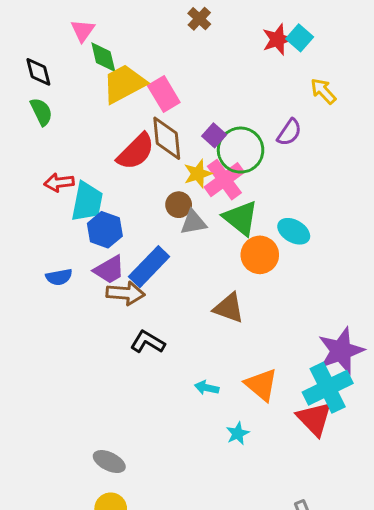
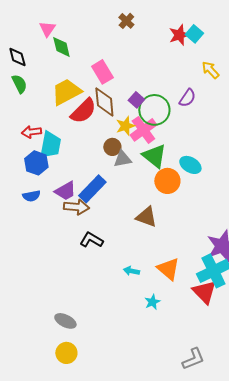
yellow trapezoid: (124, 84) -> (66, 92), moved
blue hexagon: (105, 230) -> (36, 163), moved

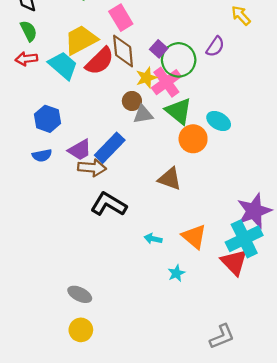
red arrow: (31, 132) -> (26, 59), moved
cyan trapezoid: (50, 145) -> (63, 65), moved, turned -60
black L-shape: (91, 240) -> (109, 204), size x1.4

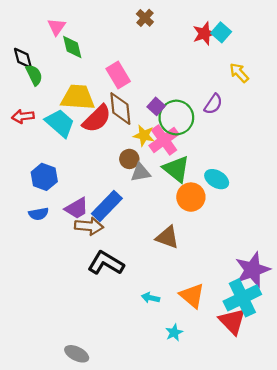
green semicircle: (29, 31) -> (34, 75), moved
yellow trapezoid: (81, 40) -> (78, 97), turned 32
yellow star: (146, 78) -> (144, 135), turned 30

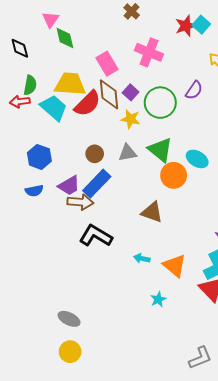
green semicircle: (34, 75) -> (30, 85), moved, turned 36
purple square: (156, 106) -> (131, 92), moved
pink cross: (164, 140) -> (149, 52), moved, turned -32
brown circle: (129, 159) -> (95, 154), moved
cyan arrow: (151, 298) -> (142, 258), moved

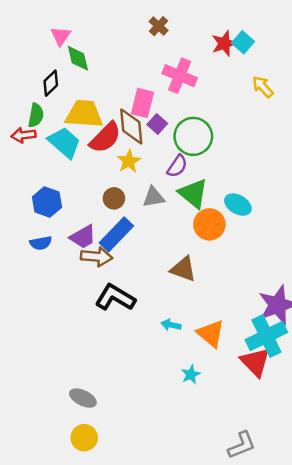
black diamond: (20, 48) -> (51, 83), moved, turned 60
pink rectangle: (107, 64) -> (142, 103), moved, turned 45
purple semicircle: (194, 90) -> (177, 166), moved
yellow star: (131, 119) -> (129, 161), moved, turned 30

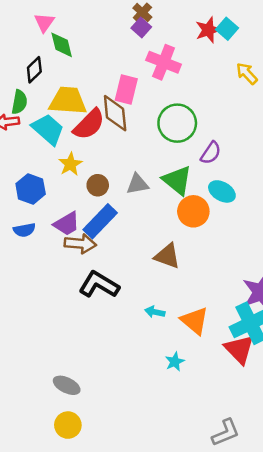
purple square: (157, 124) -> (141, 27), moved
yellow star: (129, 161) -> (70, 164), moved
purple semicircle: (177, 166) -> (211, 153), moved

